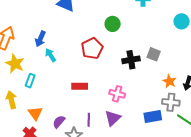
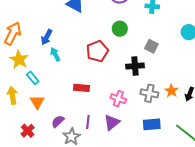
gray square: (154, 54) -> (151, 46), moved
cyan rectangle: (30, 81) -> (33, 78), turned -64
gray cross: (171, 102) -> (149, 93), moved
orange triangle: (35, 113) -> (37, 102), moved

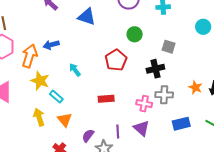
blue arrow: (47, 37) -> (51, 45), moved, turned 56
gray cross: (149, 93) -> (164, 95), moved
purple triangle: (112, 123) -> (142, 128), turned -30

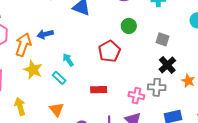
black cross: (155, 69) -> (167, 65), moved, turned -30
cyan rectangle: (56, 97) -> (59, 78), moved
yellow arrow: (39, 117) -> (20, 106), moved

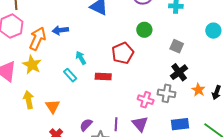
yellow star: (33, 70) -> (32, 65), moved
red rectangle: (99, 90) -> (103, 76), moved
orange triangle: (57, 109) -> (53, 106), moved

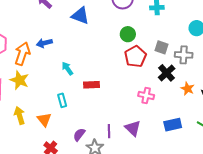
red pentagon: (123, 53) -> (135, 56), moved
cyan rectangle: (70, 75) -> (62, 100), moved, turned 32
gray cross: (166, 93) -> (184, 55), moved
pink cross: (146, 100) -> (146, 95), moved

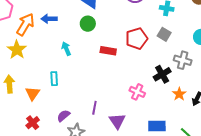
green circle: (128, 34) -> (88, 24), moved
gray square: (162, 47) -> (164, 34), moved
red pentagon: (135, 56) -> (137, 39), moved
red rectangle: (91, 85) -> (108, 51), moved
purple line: (109, 131) -> (94, 108), moved

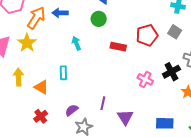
pink cross: (137, 92) -> (145, 79), moved
orange triangle: (33, 93) -> (41, 87), turned -35

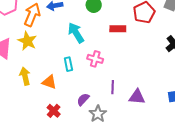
cyan arrow: (76, 43) -> (76, 33), size x1.5
pink cross: (145, 79) -> (95, 59), moved
purple triangle: (125, 117) -> (137, 97), turned -42

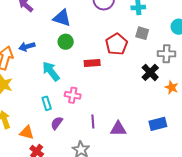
orange triangle: (49, 82) -> (27, 133), moved
purple semicircle: (83, 99) -> (57, 123), moved

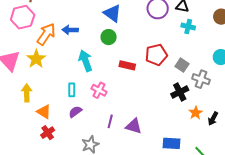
gray square: (142, 33) -> (182, 65), moved
purple triangle: (118, 129) -> (134, 126), moved

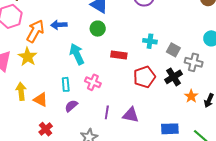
cyan cross: (188, 27) -> (150, 41), moved
red pentagon: (156, 55) -> (144, 77), moved
orange triangle: (44, 112) -> (41, 100), moved

